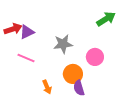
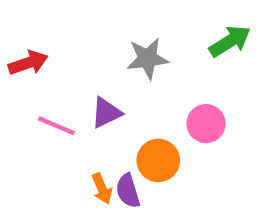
purple triangle: (27, 32) -> (106, 113), moved
gray star: (63, 44) -> (147, 59), moved
purple semicircle: (79, 88) -> (128, 191), moved

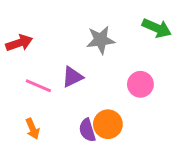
green arrow: (230, 41) -> (157, 28), turned 56
orange circle: (158, 160) -> (108, 124), moved
orange arrow: (102, 189) -> (33, 129), moved

